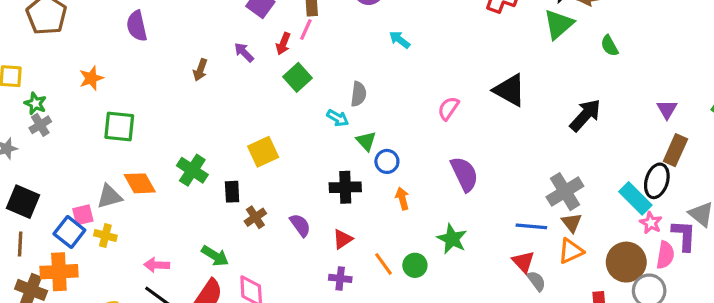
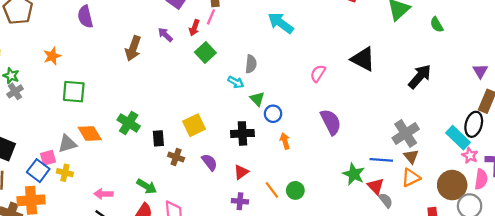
cyan arrow: (400, 40) -> (281, 23), size x1.6
brown arrow: (200, 70) -> (133, 48), size x1.5
yellow square: (263, 152) -> (194, 125), moved
brown cross: (255, 217) -> (176, 157), turned -35
green star: (452, 239) -> (354, 174), moved

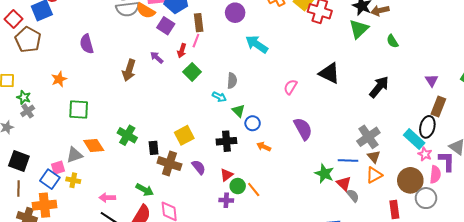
orange arrow: (285, 141) -> (264, 147), turned -48
brown cross: (176, 157) -> (169, 164), size x1.6
green circle: (295, 190) -> (238, 186), moved

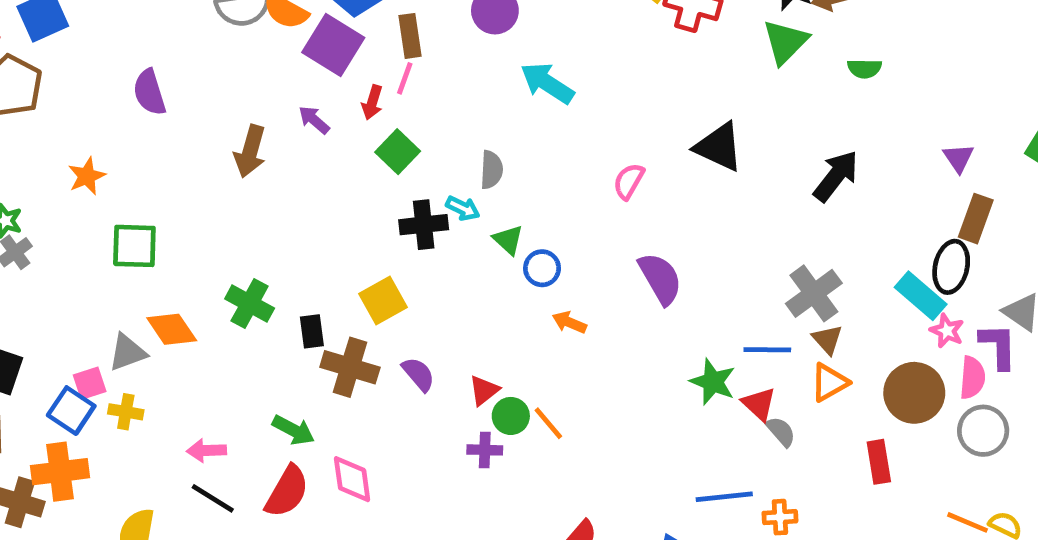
purple square: (166, 26) -> (333, 45), size x1.4
green semicircle: (392, 41) -> (864, 68), turned -56
black cross: (226, 141) -> (424, 225), moved
gray circle: (426, 198) -> (983, 431), moved

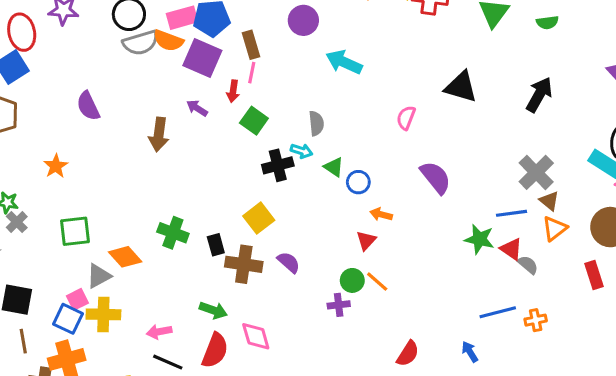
green square: (134, 246) -> (75, 231), moved
red triangle: (484, 390) -> (366, 240), moved
yellow cross: (126, 412) -> (103, 314), size x1.5

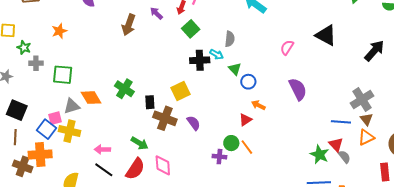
gray cross: (17, 222) -> (36, 63), moved, turned 32
green star: (479, 239) -> (320, 154), moved

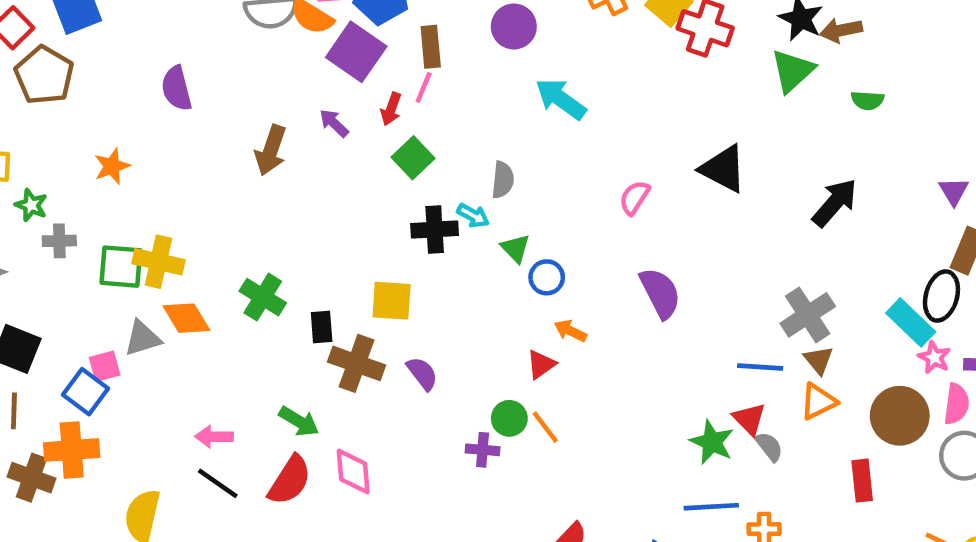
yellow square: (181, 91) -> (392, 301), turned 30
yellow cross: (69, 131) -> (158, 262), moved

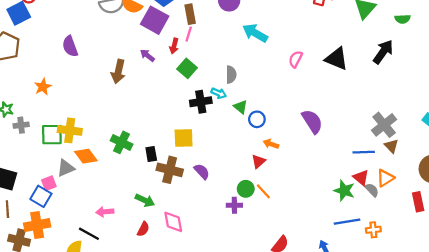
pink semicircle: (635, 198) -> (296, 59), moved
black arrow: (835, 203) -> (383, 52), moved
orange triangle: (818, 402) -> (385, 178), moved
red semicircle: (290, 480) -> (143, 229), size x0.6
black line: (218, 483) -> (89, 234), moved

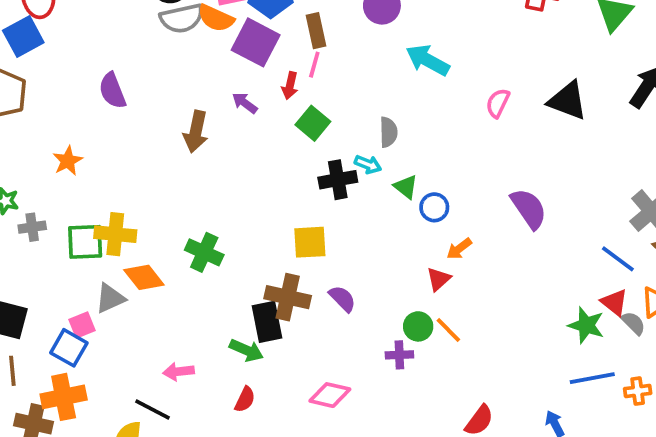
orange arrow: (271, 144) -> (459, 249), turned -56
blue line: (364, 152) -> (618, 259), turned 40
black rectangle: (151, 154) -> (267, 322), moved, size x1.5
pink diamond: (173, 222) -> (330, 395), moved, turned -65

